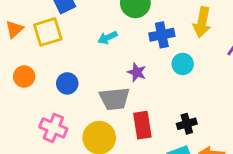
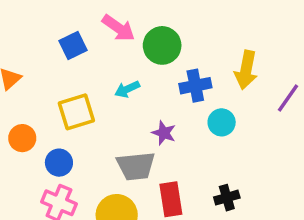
yellow square: (48, 32) -> (76, 112), moved
blue circle: (67, 83) -> (59, 163), moved

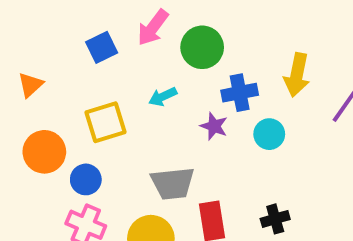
pink arrow: (118, 28) -> (153, 28), turned 92
purple star: (164, 133) -> (214, 126), moved
orange circle: (22, 138) -> (44, 152), size x1.4

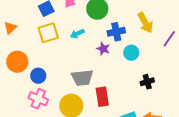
yellow arrow: (297, 75) -> (145, 23), turned -40
yellow square: (106, 122) -> (48, 33), moved
black cross: (275, 219) -> (147, 82), moved

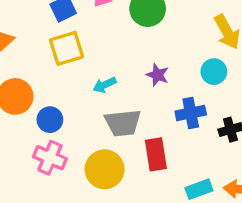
blue cross: (116, 32) -> (191, 113), moved
cyan arrow: (77, 34) -> (105, 85), moved
cyan circle: (131, 53) -> (214, 72), moved

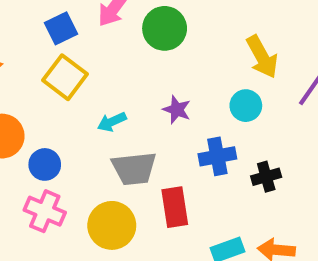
yellow square: (66, 48) -> (65, 77), turned -36

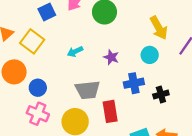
yellow square: (65, 77) -> (32, 41), moved
cyan arrow: (112, 122) -> (75, 52), moved

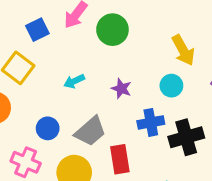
blue circle: (38, 88) -> (48, 128), moved
gray trapezoid: (88, 90) -> (90, 131), turned -35
black cross: (161, 94) -> (186, 137), size x1.6

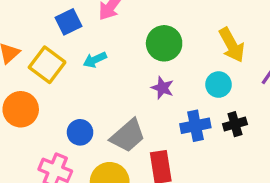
green circle: (112, 30) -> (164, 43), moved
cyan arrow: (74, 81) -> (95, 60), moved
black cross: (186, 137) -> (235, 124), moved, size x0.6

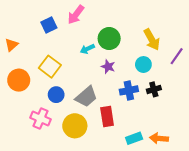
cyan arrow: (95, 60) -> (87, 49), moved
yellow square: (47, 65) -> (50, 67), moved

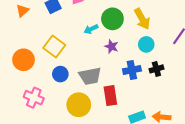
yellow arrow: (152, 40) -> (142, 19), moved
orange triangle: (11, 45) -> (22, 11), moved
gray trapezoid: (86, 97) -> (90, 76), turned 30
pink cross: (41, 119) -> (34, 98), moved

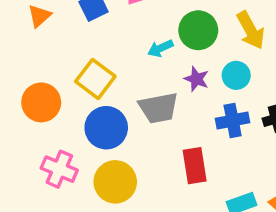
cyan circle: (146, 44) -> (236, 75), moved
blue circle: (60, 74) -> (106, 128), size x1.5
gray trapezoid: (90, 76) -> (159, 108), moved
yellow circle: (79, 105) -> (115, 182), moved

